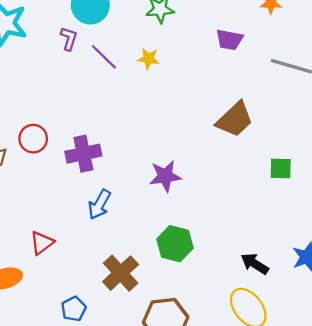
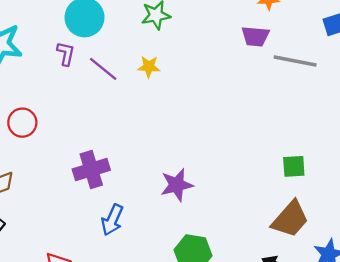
purple trapezoid: (230, 40) -> (255, 36), moved
brown trapezoid: (235, 119) -> (290, 219), moved
red circle: (33, 139) -> (22, 123), moved

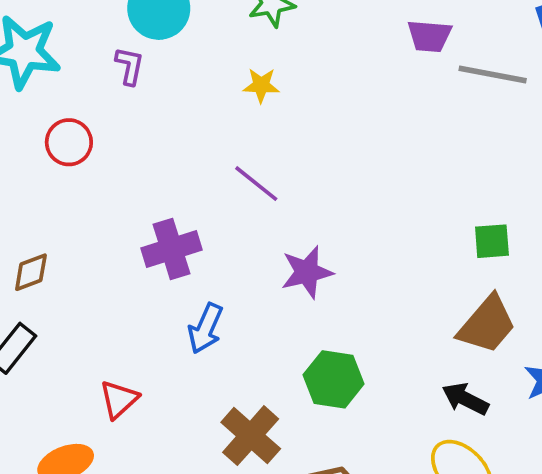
purple line: (103, 69) -> (256, 184), moved
red circle: (22, 123) -> (69, 142), moved

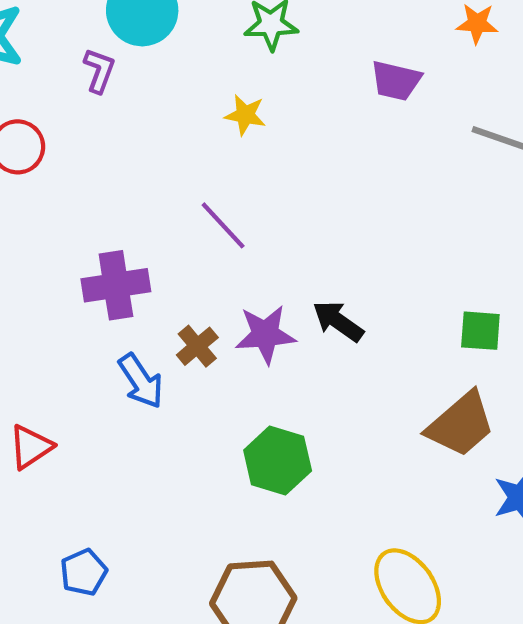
purple trapezoid: (429, 36) -> (396, 81), moved
blue arrow: (205, 328) -> (141, 381), turned -66
black arrow: (465, 399) -> (338, 321), moved
brown cross: (251, 436) -> (197, 346), moved, size x0.6

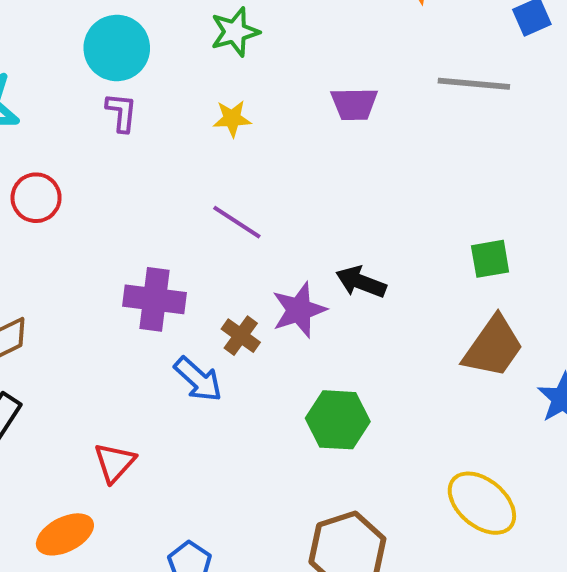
purple L-shape: (99, 71) -> (121, 112), moved
purple trapezoid: (396, 81) -> (354, 104), moved
purple cross: (116, 285) -> (155, 299), turned 30

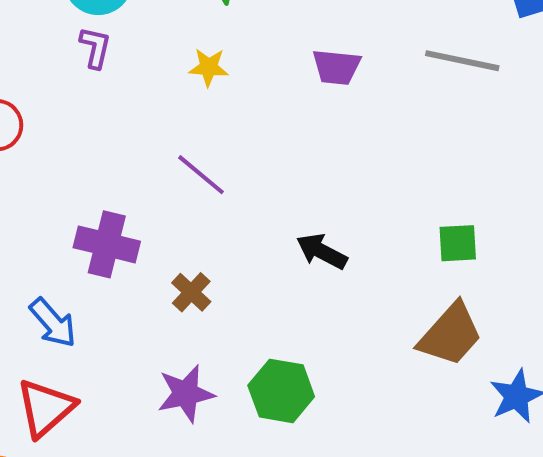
purple star: (299, 310) -> (186, 394), moved
blue arrow: (198, 379) -> (53, 323), moved
red triangle: (114, 463) -> (46, 408), size x1.4

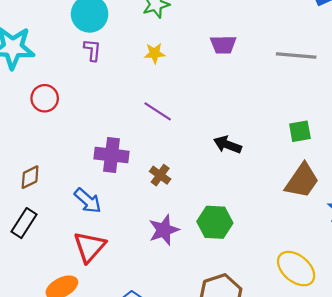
gray line: (462, 61) -> (296, 55), moved

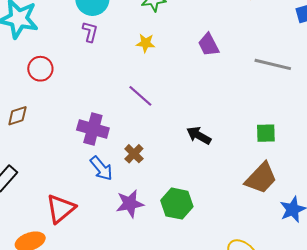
purple trapezoid: (223, 45) -> (209, 45), turned 55
brown diamond: (30, 177) -> (17, 116), moved
blue arrow: (88, 201) -> (101, 168), moved

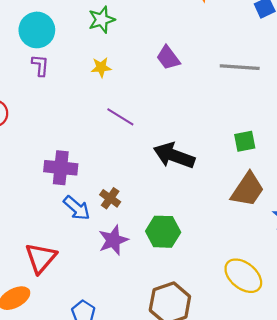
purple line: (140, 96) -> (120, 117), moved
black arrow: (199, 135) -> (174, 156), size x1.5
brown cross: (134, 154) -> (110, 198), moved

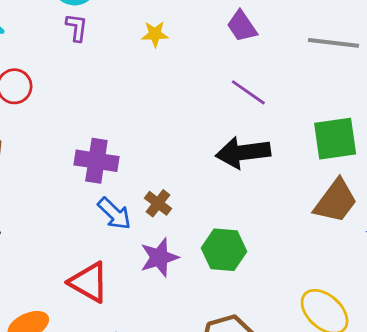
purple line: (120, 117) -> (248, 92), moved
green square: (245, 141) -> (335, 139), size x1.6
black arrow: (174, 156) -> (243, 152), turned -30
red triangle: (41, 258) -> (89, 282), moved, turned -44

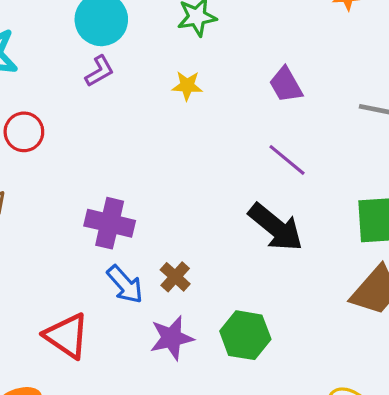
purple L-shape: (77, 27) -> (99, 71), turned 48
black arrow: (243, 152) -> (276, 227), turned -138
red triangle: (89, 282) -> (67, 336), moved

